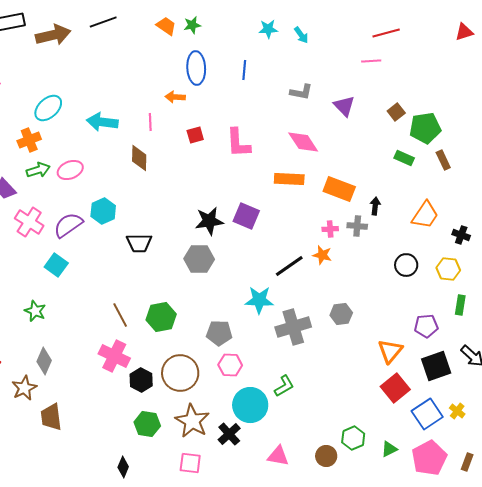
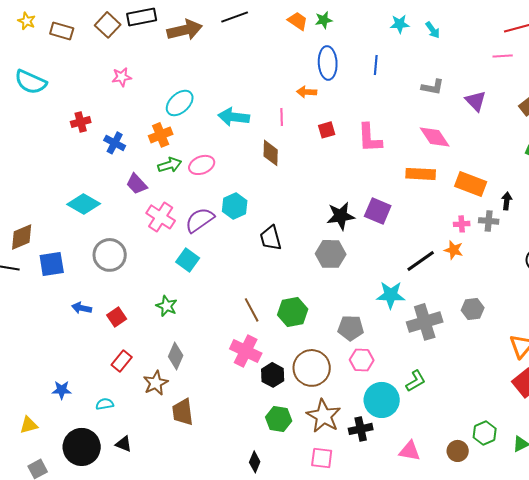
black trapezoid: (139, 243) -> (271, 238), turned 76
black cross: (229, 434) -> (361, 429), turned 30

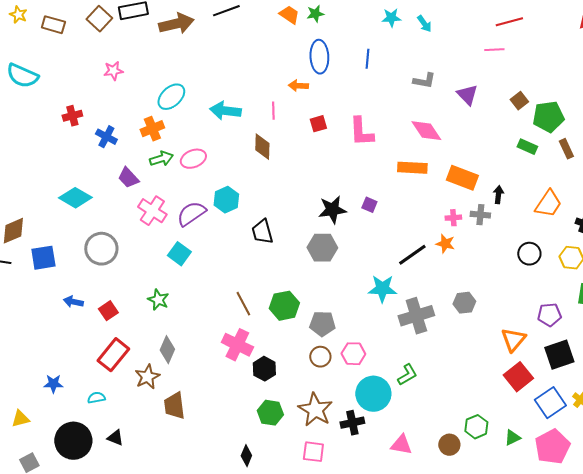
purple square: (378, 211) -> (369, 205), size x0.6
gray pentagon: (351, 328) -> (322, 324), moved
red rectangle: (122, 361) -> (113, 355), size x1.5
brown circle: (312, 368) -> (320, 357), moved, size x0.6

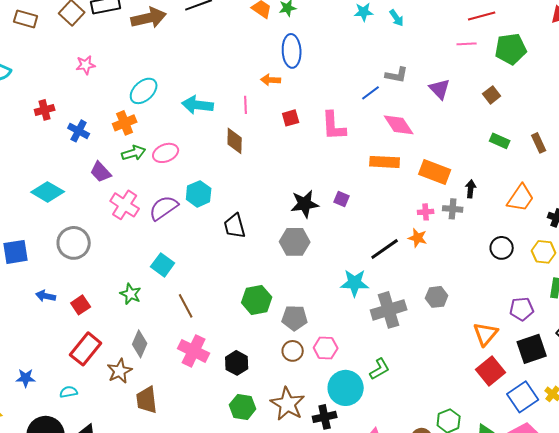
blue line: (367, 59) -> (371, 93), moved, turned 48
green pentagon: (548, 117) -> (511, 49), moved
cyan square: (179, 254) -> (163, 265), moved
brown line: (243, 304) -> (186, 306), moved
pink cross: (237, 345) -> (194, 351), moved

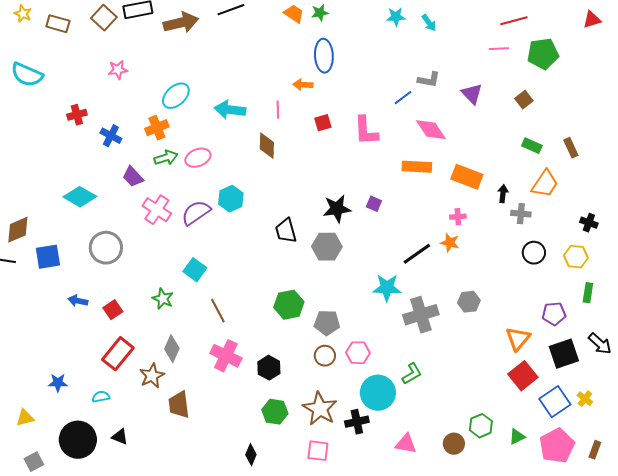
orange trapezoid: (521, 198) -> (545, 184), moved
gray cross: (453, 209) -> (521, 214), moved
black trapezoid: (235, 226) -> (286, 231), moved

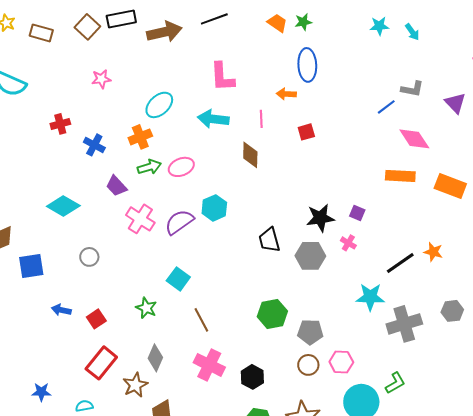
pink L-shape: (366, 131) -> (222, 77), moved
pink cross: (458, 217) -> (348, 243), moved, turned 35
gray circle: (106, 248) -> (89, 257), size x0.6

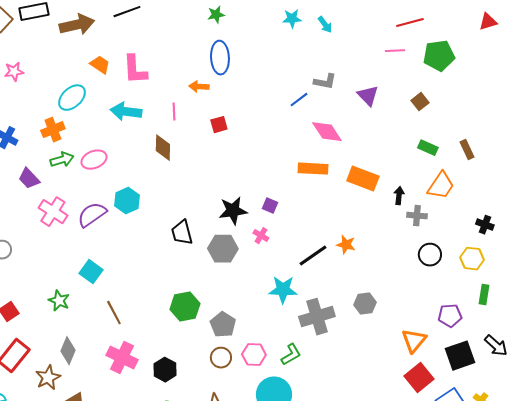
orange trapezoid: (277, 23) -> (100, 65), moved
gray pentagon: (310, 332) -> (223, 325), turned 30
green L-shape: (395, 383) -> (291, 355), moved

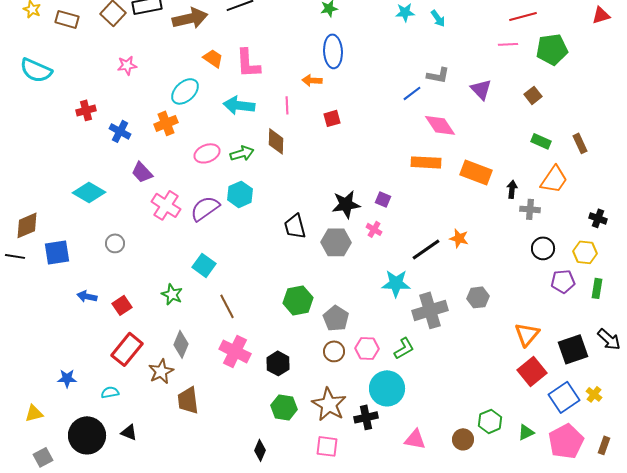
green arrow: (62, 160) -> (242, 153), moved
purple pentagon: (450, 316) -> (563, 281), moved

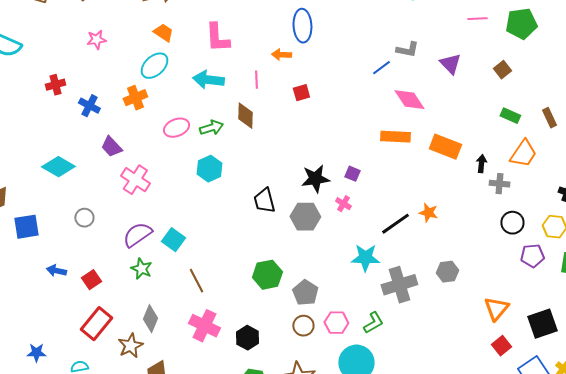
orange trapezoid: (213, 58) -> (163, 33), moved
purple semicircle: (205, 208) -> (137, 235), moved
red square: (532, 371) -> (501, 346), size x0.7

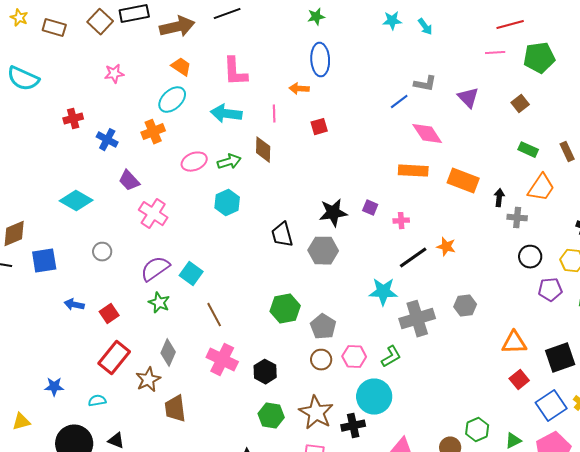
pink cross: (343, 204) -> (401, 221), moved, turned -35
orange triangle: (496, 309) -> (514, 343), turned 48

